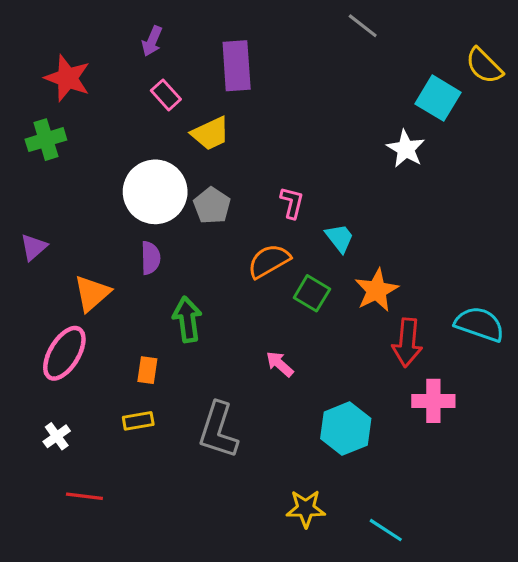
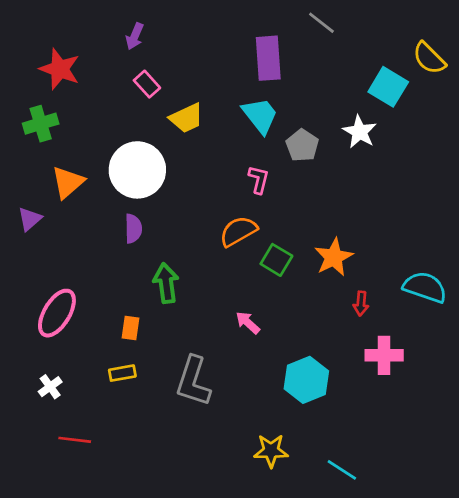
purple rectangle: (237, 66) -> (268, 58), moved
gray pentagon: (212, 206) -> (302, 145), moved
cyan trapezoid: (340, 238) -> (260, 115), moved, size x1.4
orange triangle: (92, 293) -> (68, 182), moved
red arrow: (407, 342) -> (361, 304), size x0.6

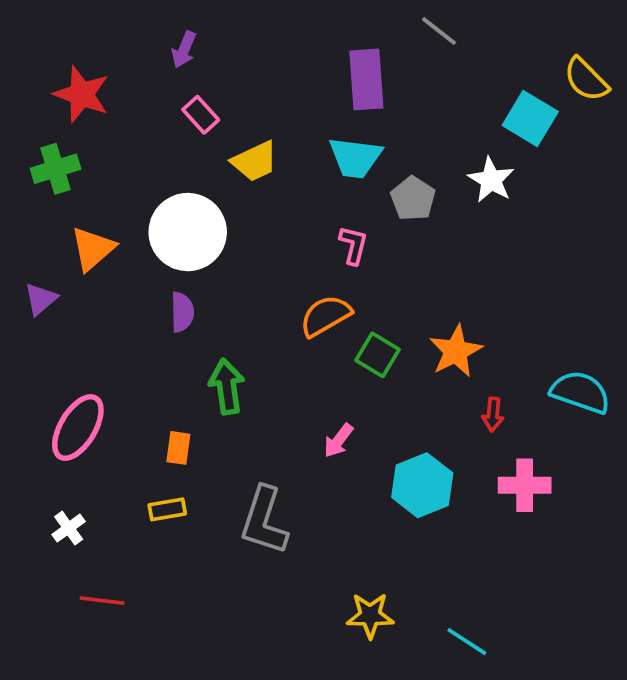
cyan trapezoid: (260, 115) -> (355, 158), turned 135
pink arrow: (248, 323) -> (338, 441), turned -95
cyan hexagon: (306, 380) -> (422, 485), moved

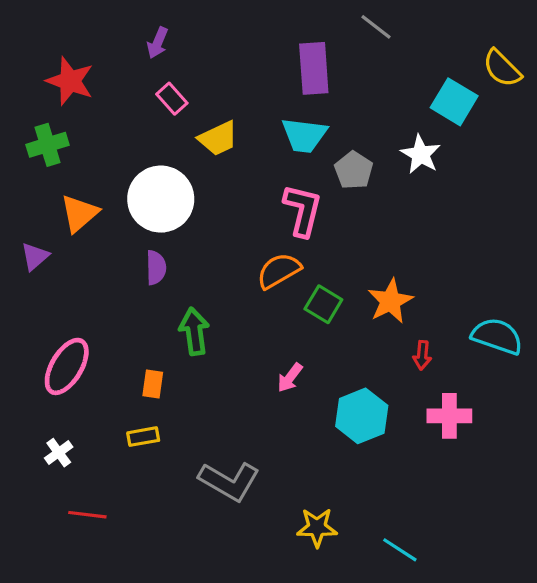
pink L-shape: (353, 245) -> (303, 210), size x1.6
gray L-shape: (264, 521) -> (229, 481), moved, turned -78

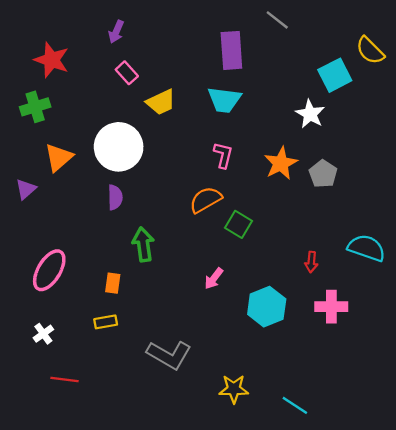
cyan square: (454, 102) -> (335, 75), turned 32
gray pentagon: (354, 170) -> (323, 174), moved
pink L-shape: (303, 210) -> (223, 155), size x0.7
orange star: (390, 301) -> (281, 163), moved

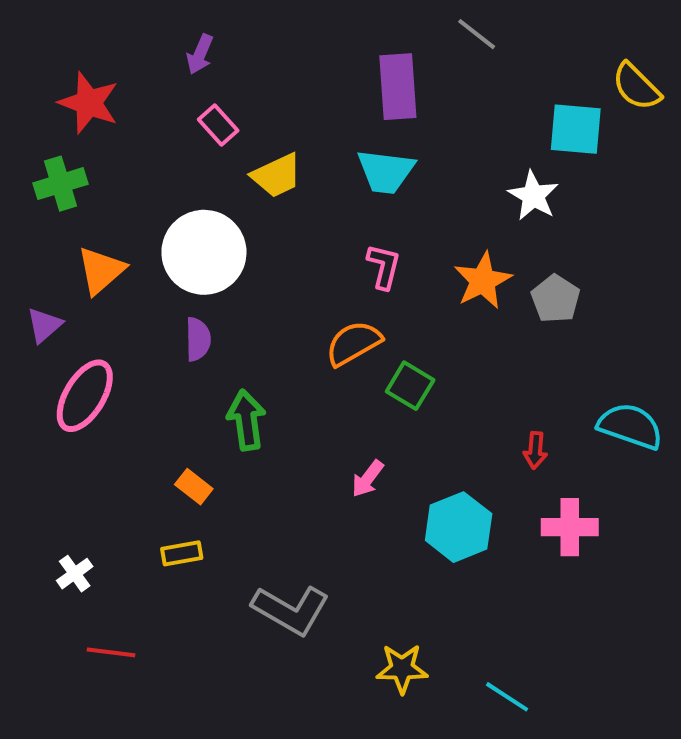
cyan square: (335, 75) -> (576, 129), turned 32
pink ellipse: (49, 270) -> (85, 396), moved
orange rectangle: (113, 283) -> (194, 487), turned -60

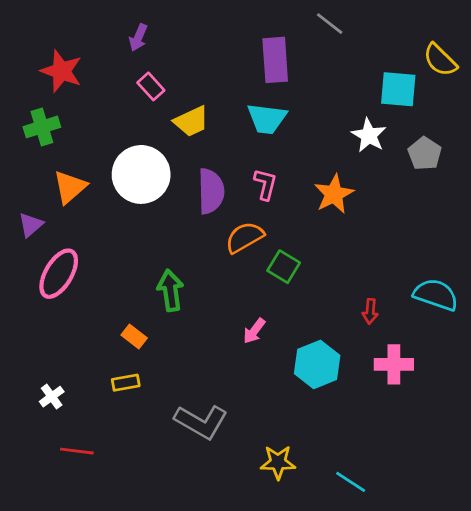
gray pentagon: (556, 299) -> (425, 154), moved
purple semicircle: (198, 339) -> (211, 191), moved, size x1.5

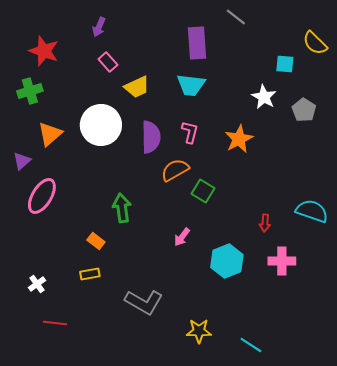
cyan square: (398, 89) -> (285, 64), size x0.7

